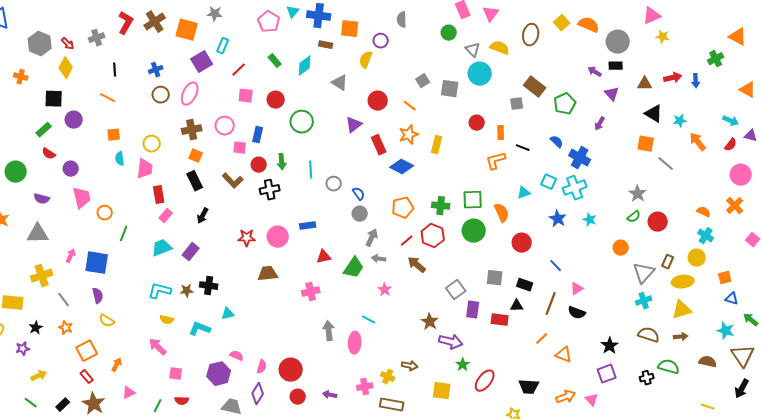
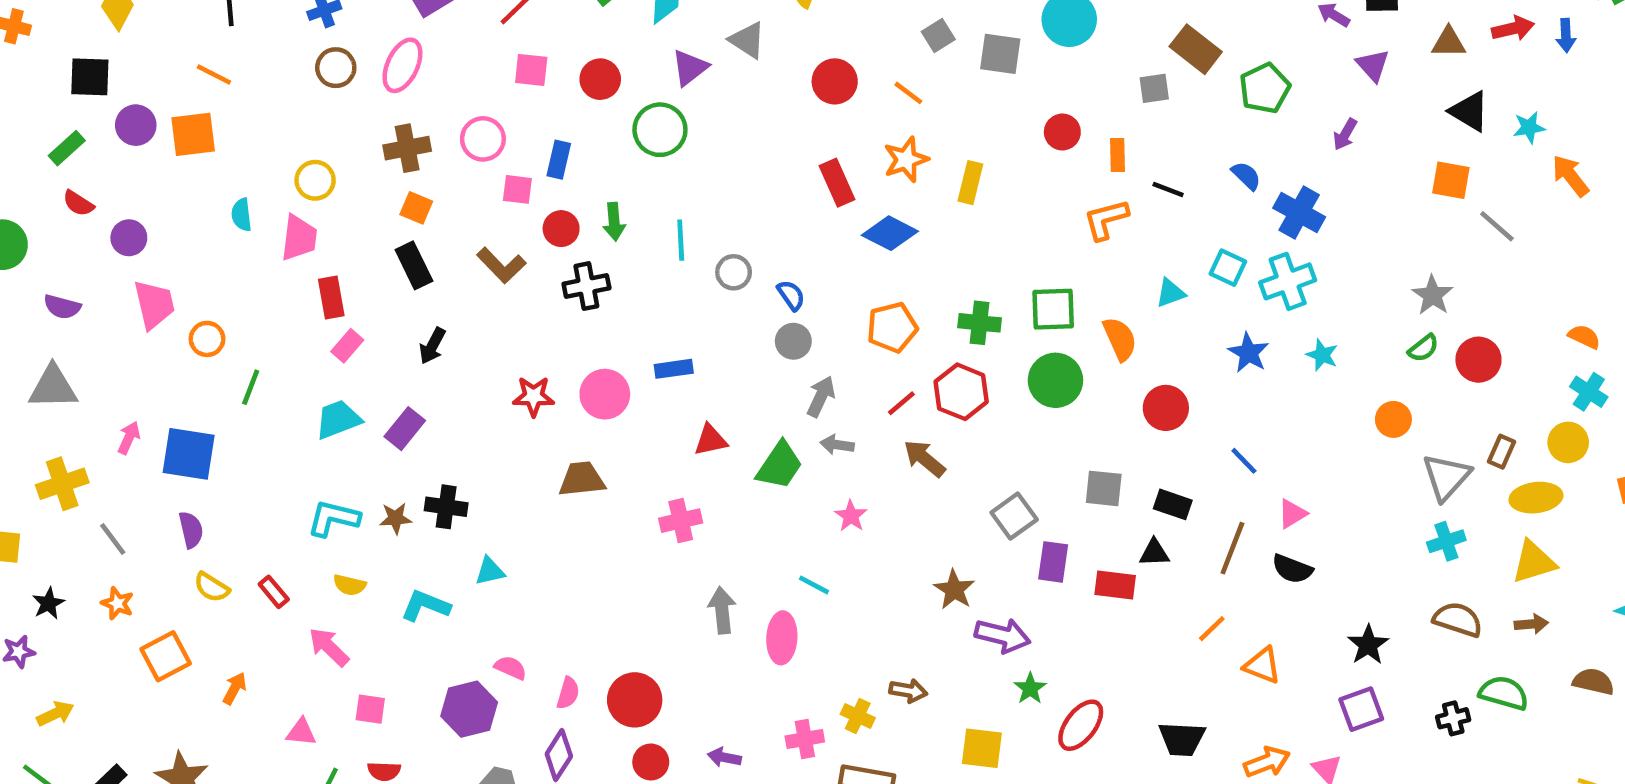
purple triangle: (354, 125) -> (690, 68), moved
orange square: (114, 135) -> (193, 134), moved, size x1.5
red rectangle: (87, 377) -> (274, 592), moved
pink triangle: (129, 393) -> (301, 732), moved, turned 32

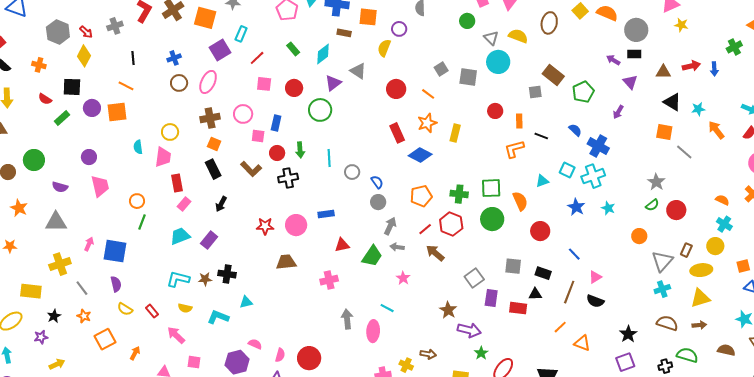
red semicircle: (78, 203) -> (45, 99), moved
orange circle: (207, 339) -> (137, 201), moved

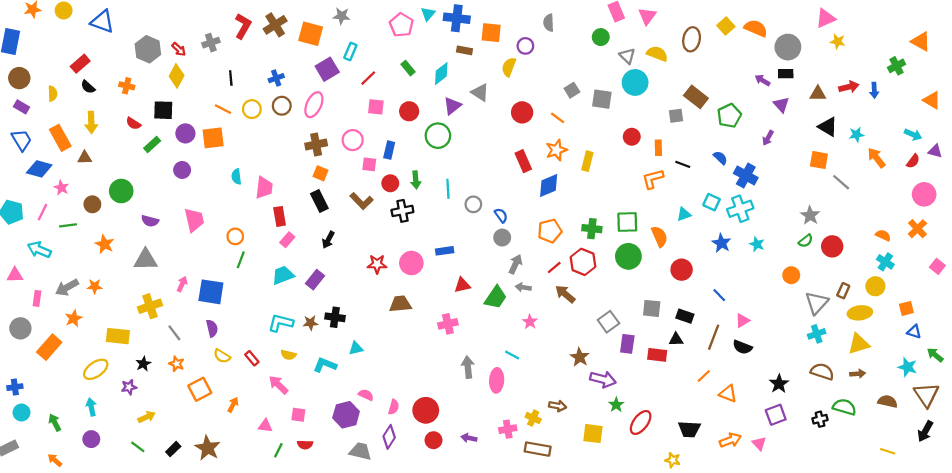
yellow circle: (170, 132) -> (252, 109), moved
blue diamond: (420, 155) -> (549, 185), turned -50
purple circle: (89, 157) -> (182, 170), moved

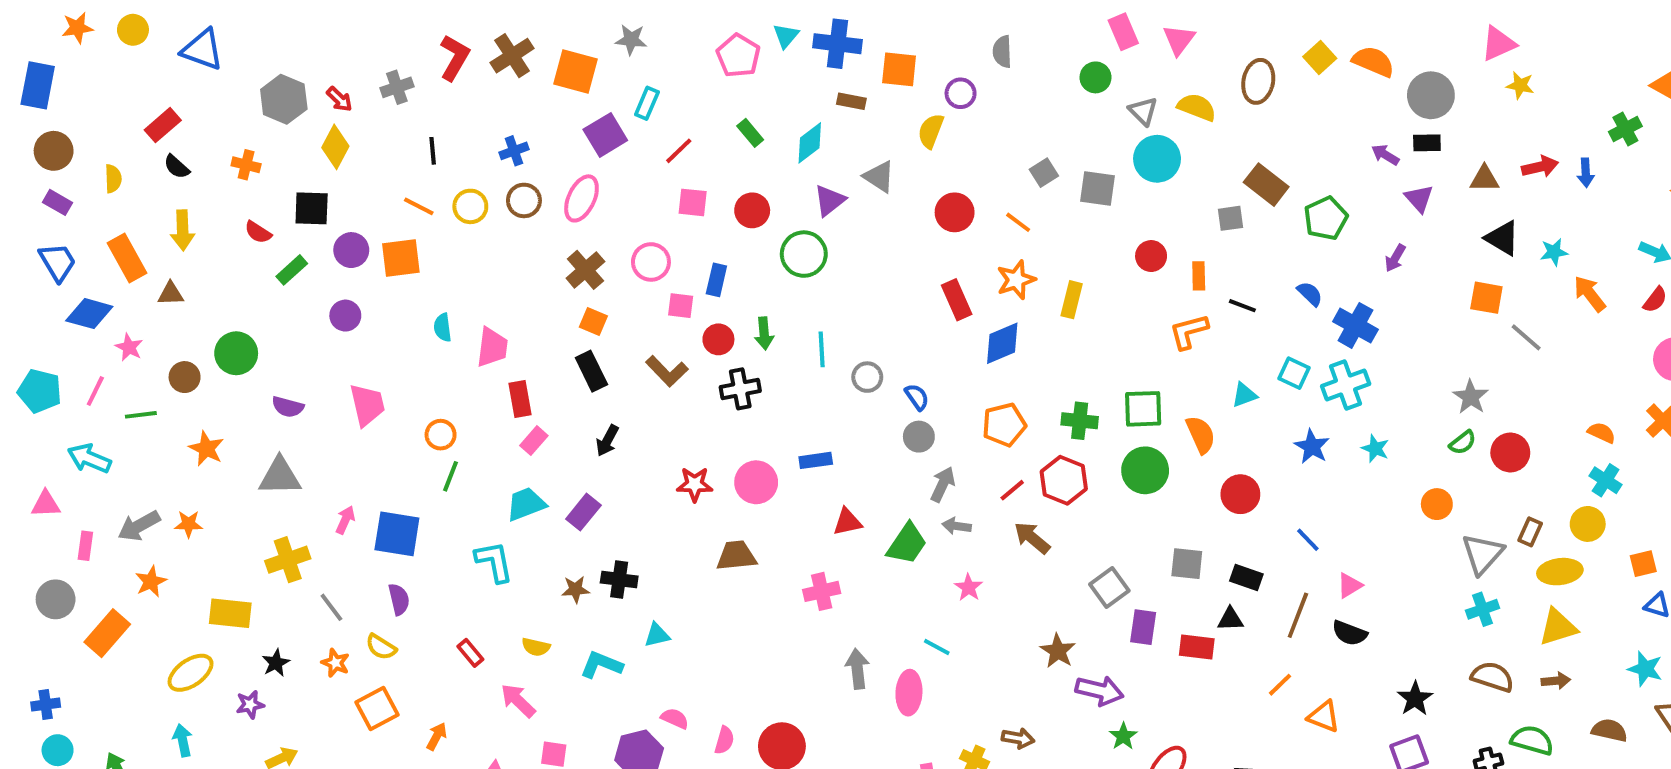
brown cross: (316, 144) -> (585, 270), turned -30
cyan L-shape: (281, 323) -> (494, 562), moved, turned 65
yellow semicircle: (222, 356) -> (381, 647), moved

